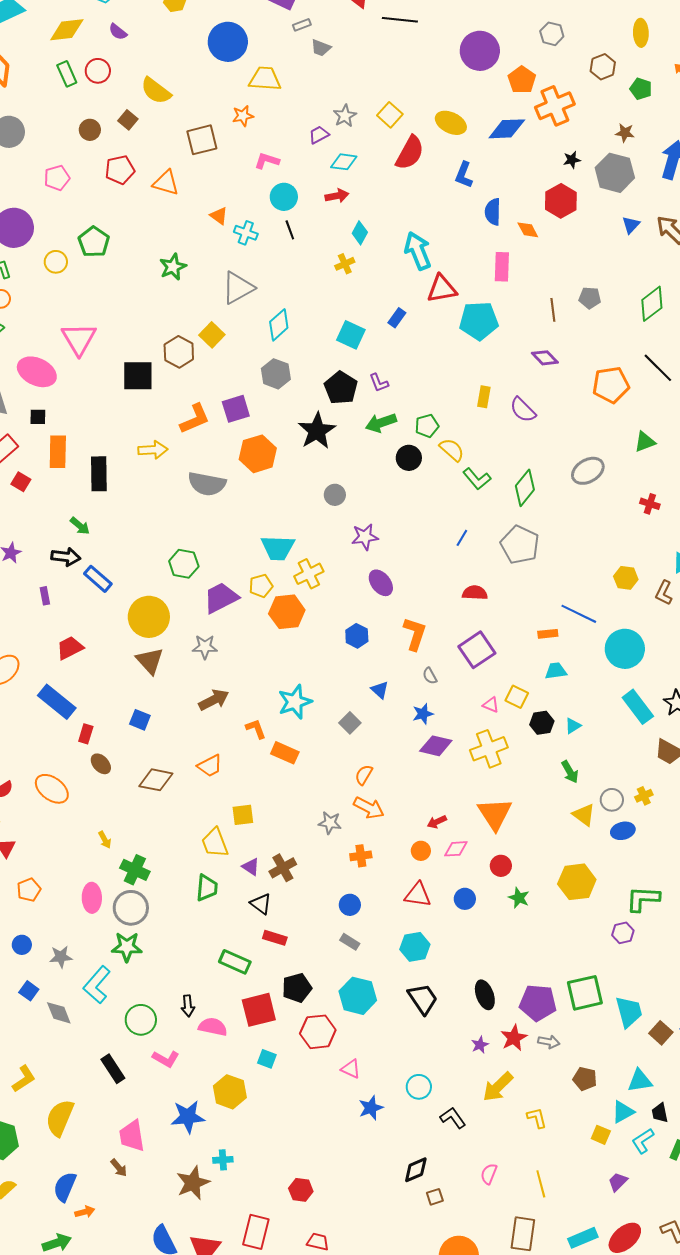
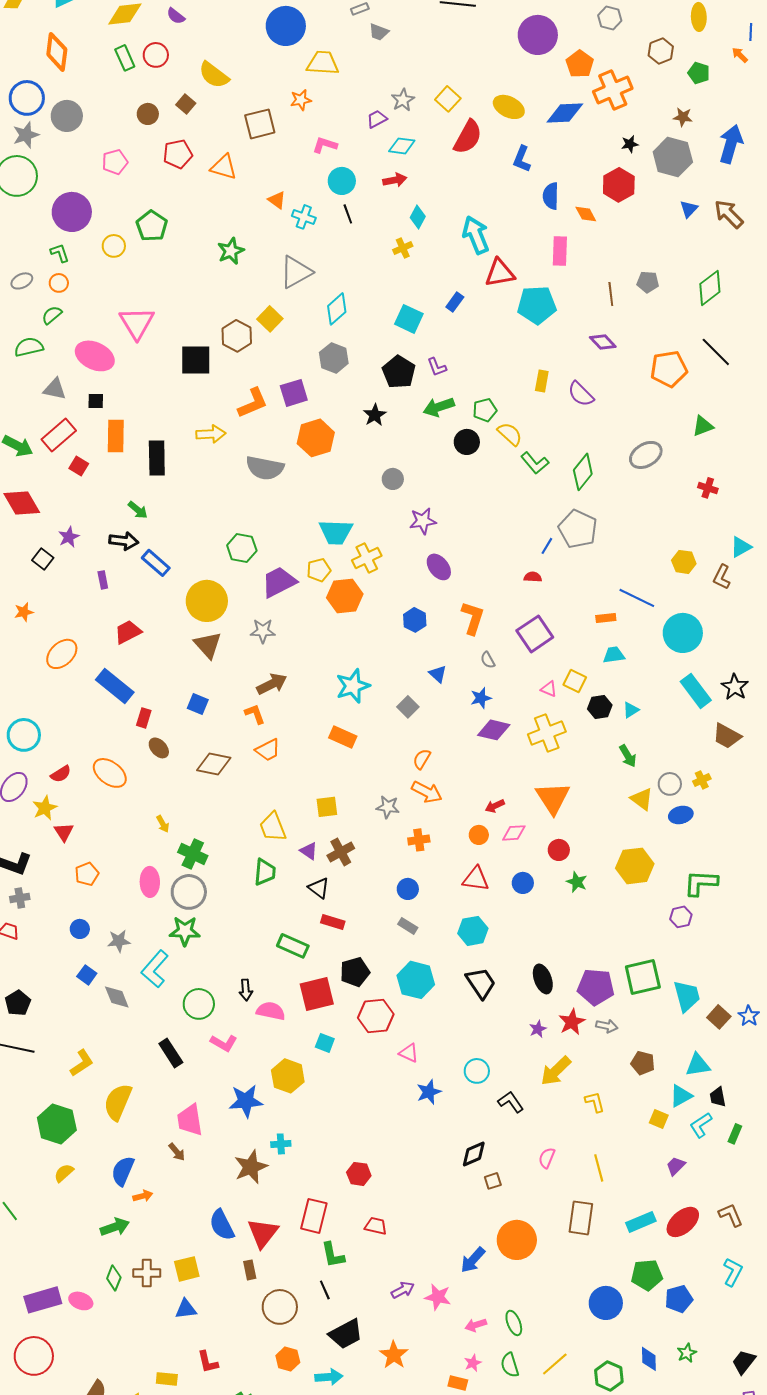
black star: (317, 431) -> (375, 415), size x0.6
blue line: (462, 538) -> (547, 546), moved
red semicircle: (475, 593) -> (533, 577), size x0.7
orange L-shape: (256, 729) -> (255, 714), moved
yellow square: (243, 815) -> (327, 807), moved

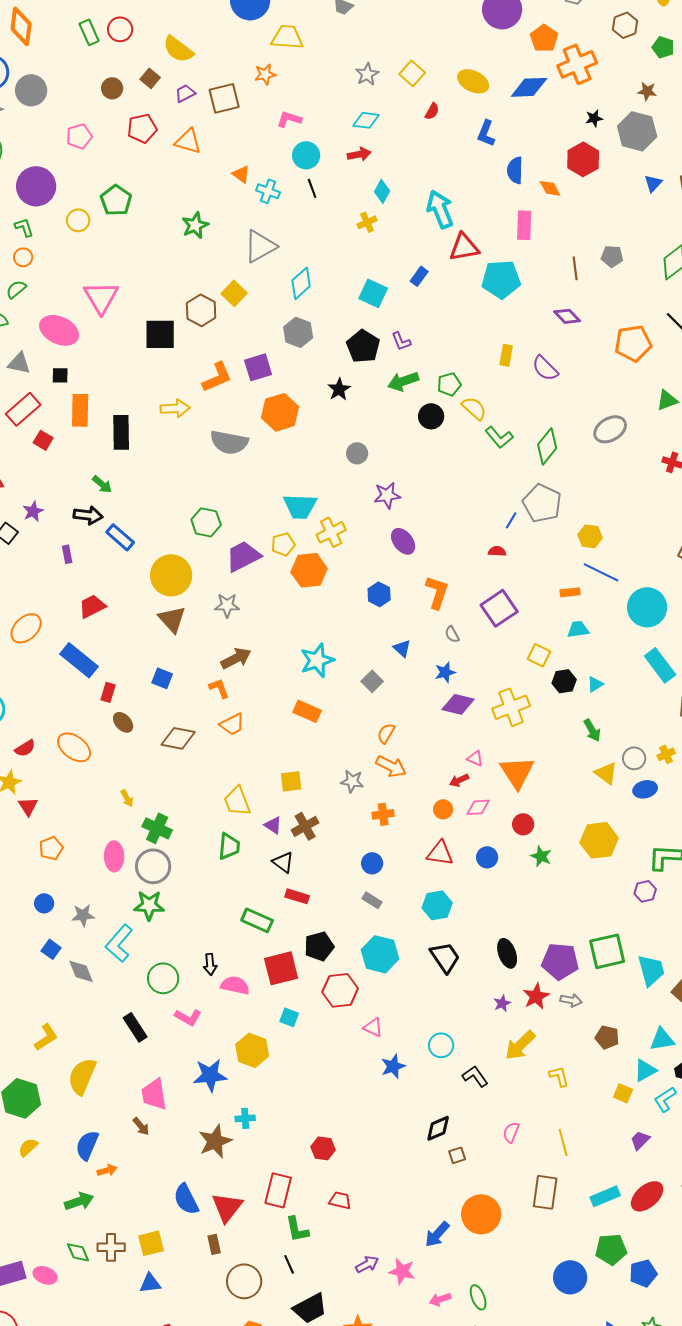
purple trapezoid: (377, 119) -> (185, 93), moved
red semicircle: (468, 137) -> (432, 111), size x0.5
yellow hexagon: (684, 562) -> (590, 536), moved
pink triangle: (549, 689) -> (475, 758), moved
green diamond: (114, 1278) -> (78, 1252), turned -45

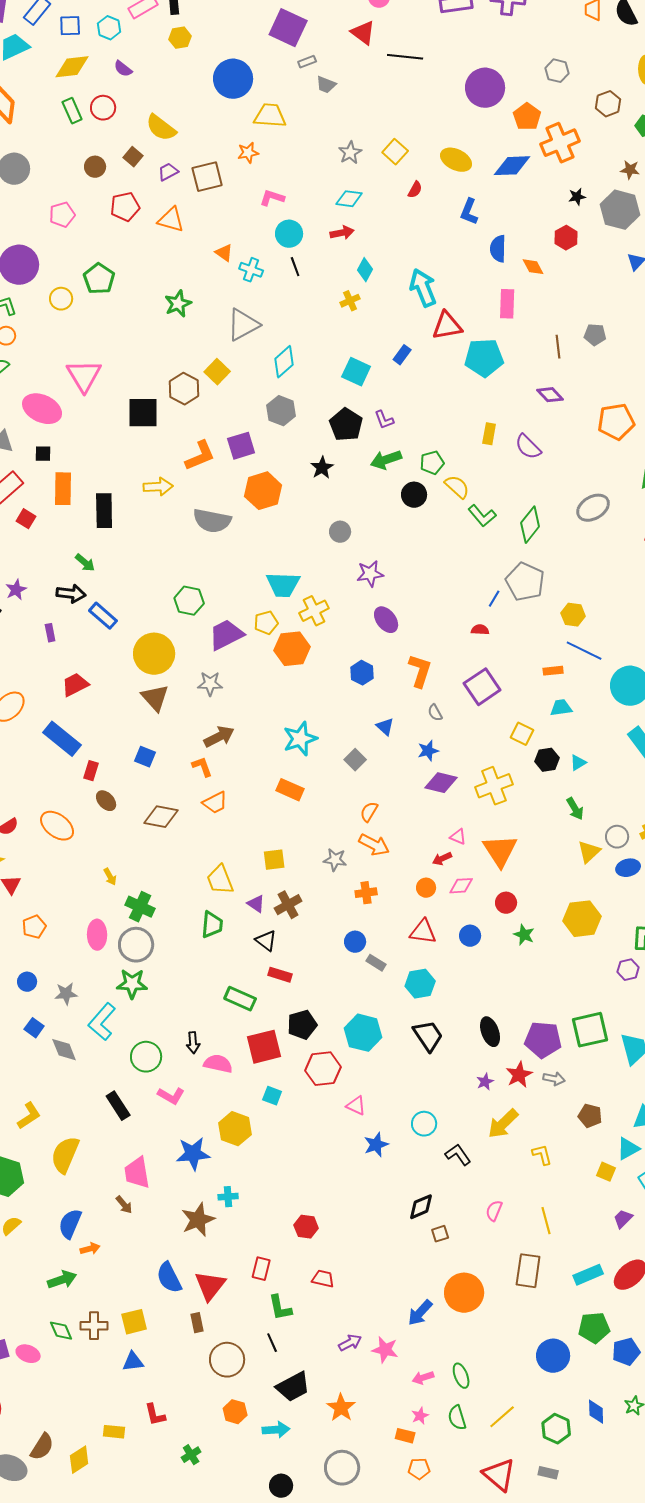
red hexagon: (583, 159) -> (566, 238), size x0.7
yellow triangle: (606, 773) -> (589, 852), turned 40
gray rectangle: (372, 900) -> (376, 963), moved
red rectangle: (278, 1190) -> (261, 1269), size x0.7

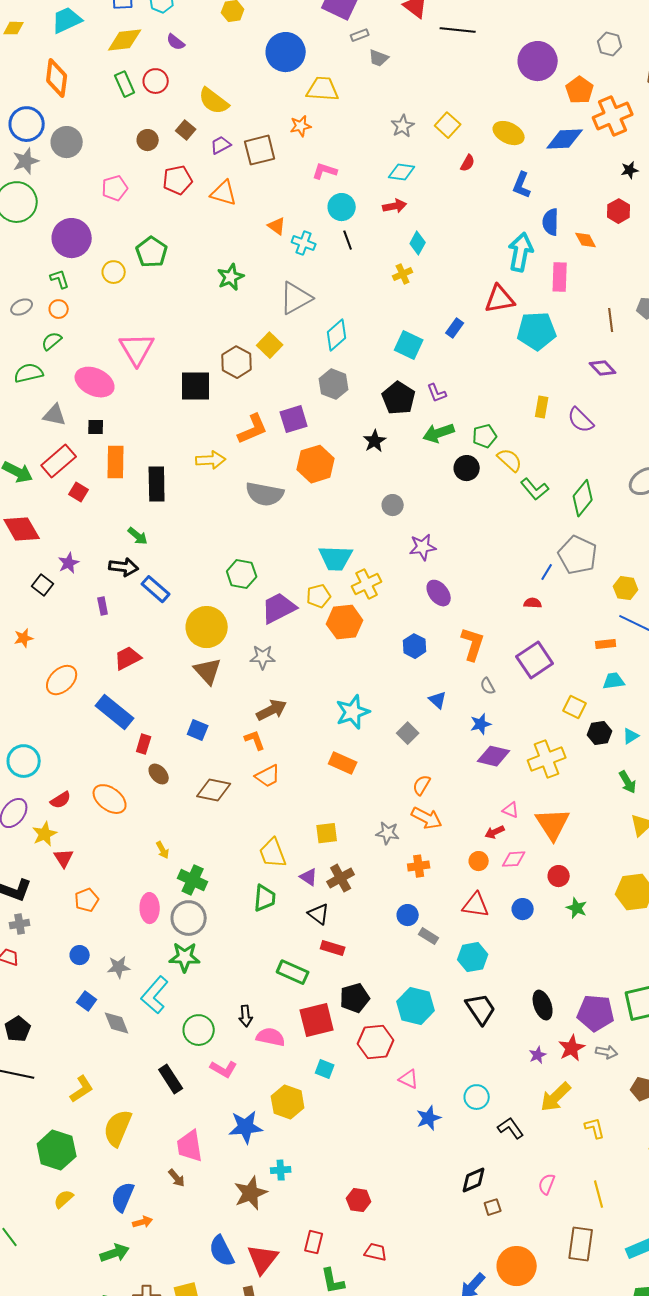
cyan arrow: (423, 288) -> (521, 252), moved, turned 33

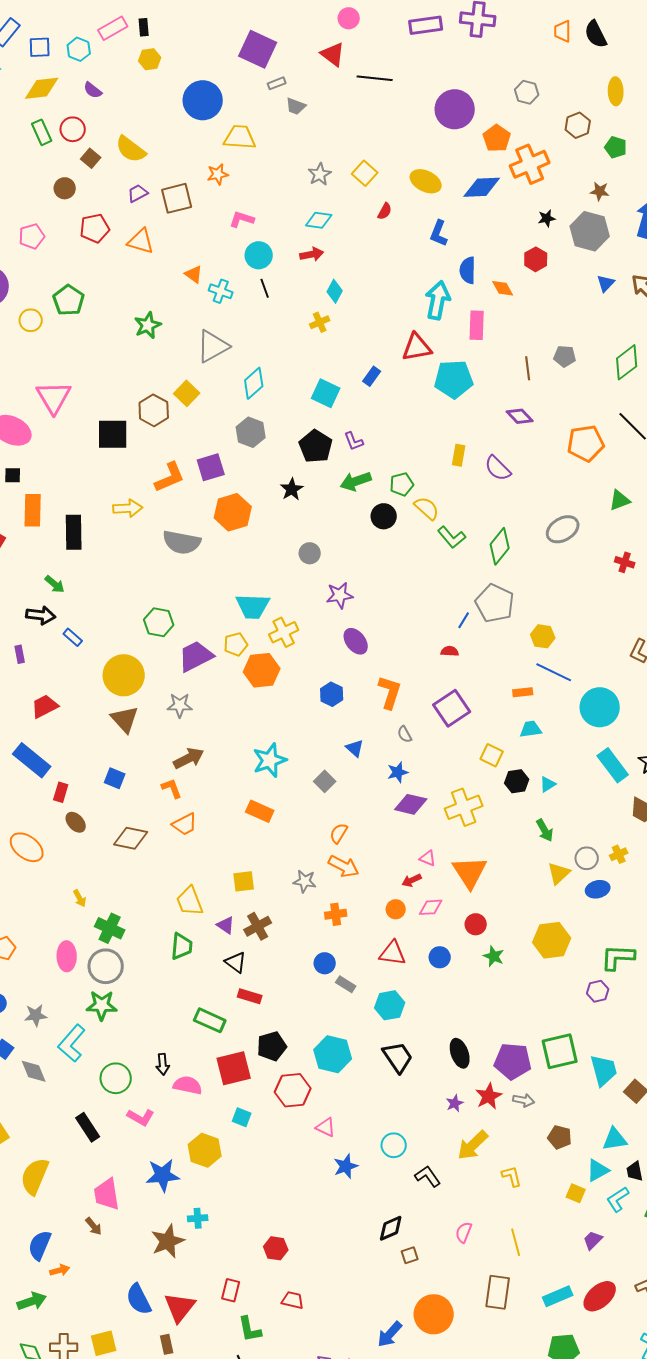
brown square: (186, 130) -> (91, 158), moved
blue rectangle: (156, 589) -> (73, 637), size x0.7

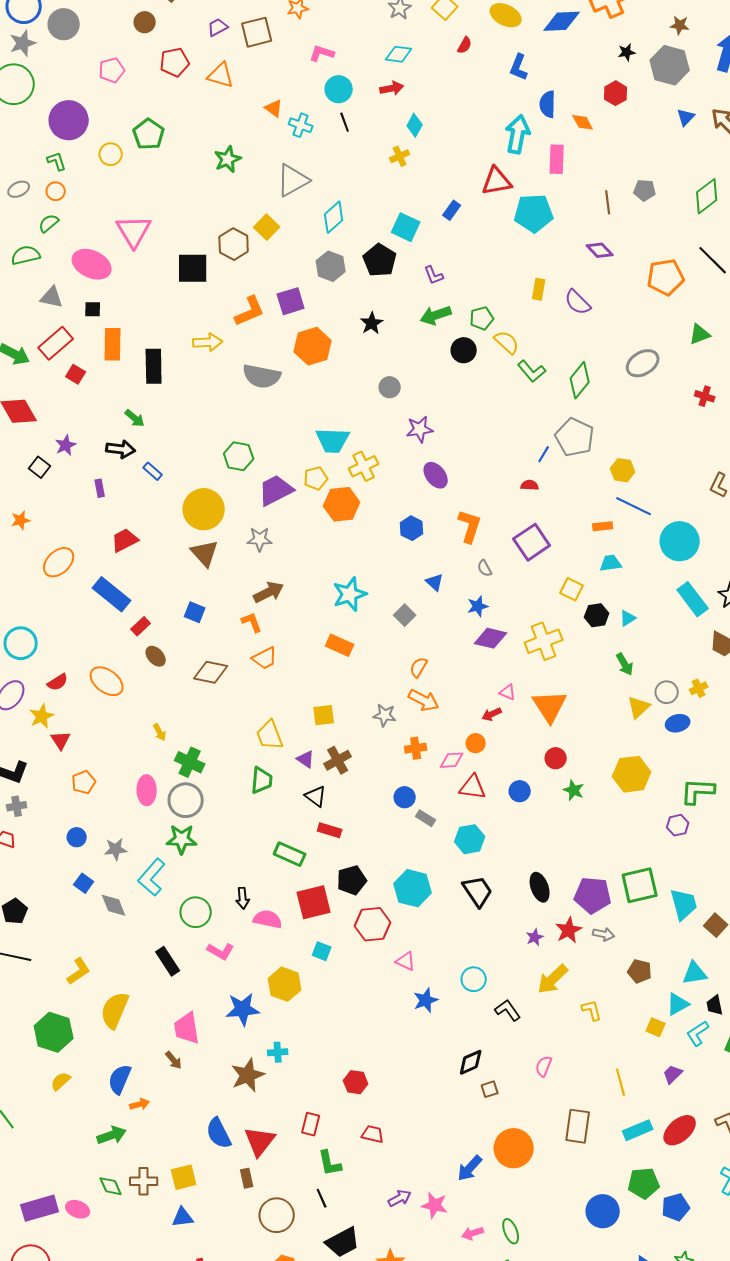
black pentagon: (316, 446) -> (380, 260), moved
red rectangle: (61, 792) -> (141, 626), turned 30
pink diamond: (431, 907) -> (452, 760), moved
yellow line: (516, 1242) -> (621, 1082), moved

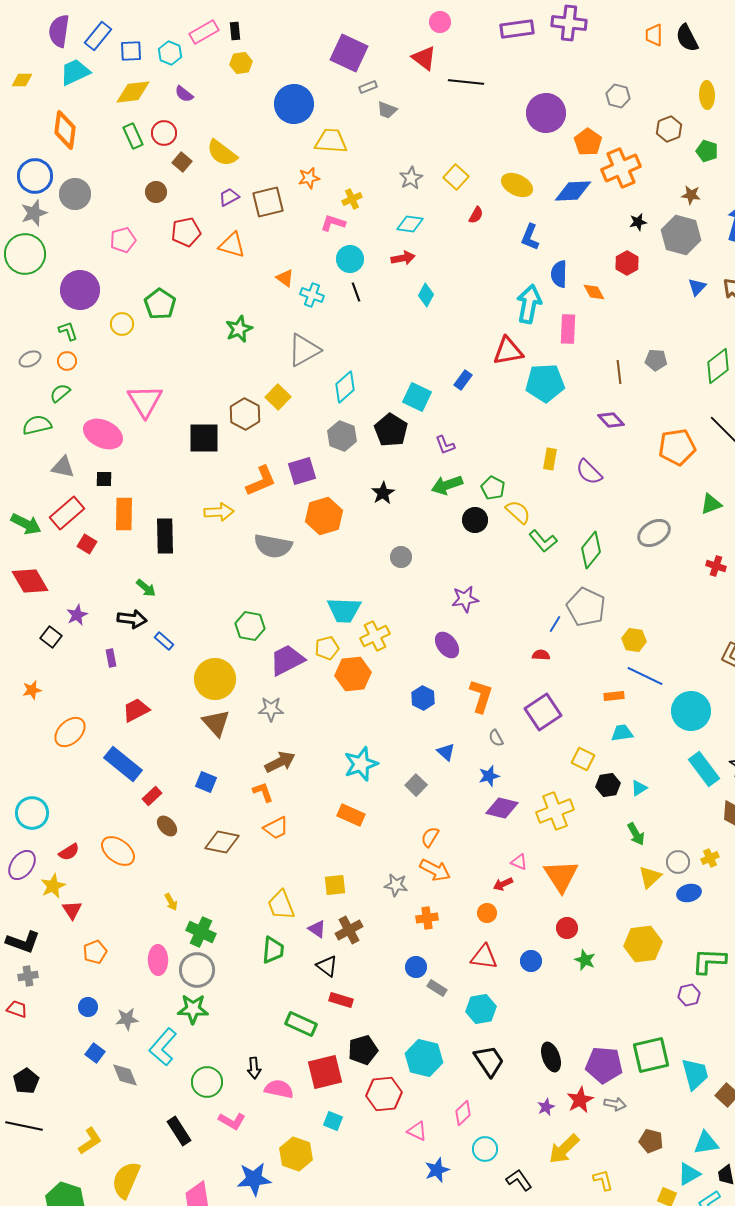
yellow cross: (400, 156) -> (352, 199), moved
green pentagon: (482, 318) -> (493, 488), turned -30
purple star: (420, 429) -> (465, 599), moved
pink diamond: (452, 760) -> (463, 1113), moved, turned -40

